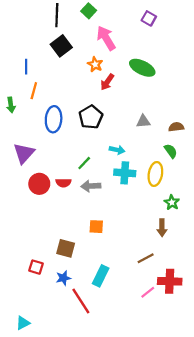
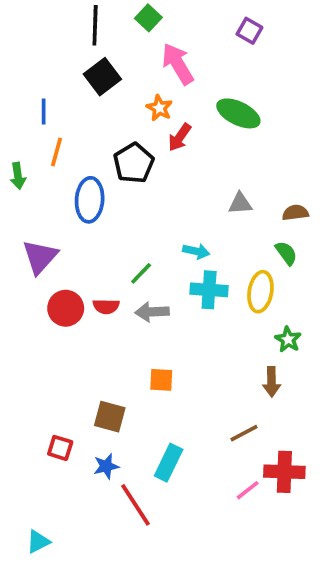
black pentagon: (91, 117) -> (134, 163), moved

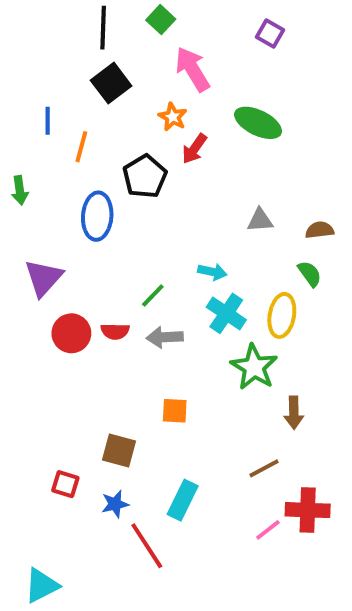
orange line: (56, 152) -> (81, 147), moved
cyan cross: (209, 290) -> (226, 313), turned 30
green star: (288, 339) -> (254, 367), moved, size x1.6
cyan triangle: (38, 542) -> (42, 585), size x1.4

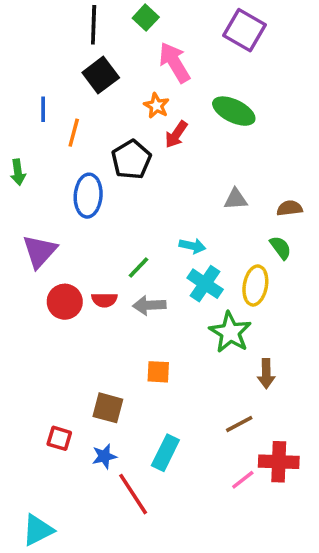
purple square: (270, 33) -> (245, 30), size x1.6

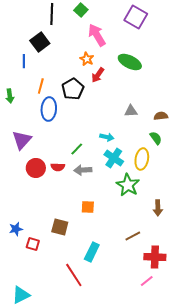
black square: (101, 75) -> (40, 42), moved
orange line: (74, 133) -> (41, 86), moved
brown arrow: (266, 374) -> (158, 208), moved
blue star: (104, 456) -> (16, 229), moved
pink line: (243, 480) -> (147, 281), moved

